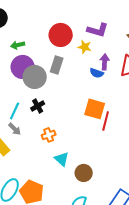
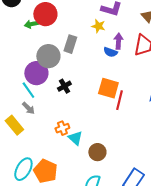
red circle: (61, 35) -> (45, 14), moved
purple circle: (23, 67) -> (36, 73), moved
black cross: (38, 106) -> (64, 86), moved
cyan line: (15, 111) -> (28, 90), turned -60
orange cross: (49, 135) -> (62, 128), moved

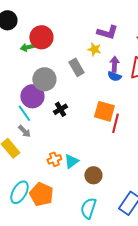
gray rectangle: (70, 44) -> (76, 67), moved, turned -48
blue semicircle: (110, 52) -> (114, 76), moved
orange cross: (62, 128) -> (54, 159), moved
cyan triangle: (75, 138) -> (71, 161), turned 42

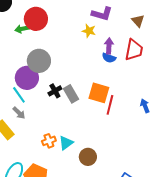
gray rectangle: (76, 67) -> (71, 94), moved

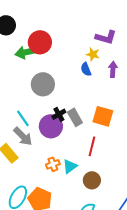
green arrow: (22, 29) -> (26, 52), size x1.5
blue semicircle: (109, 58) -> (86, 69), moved, turned 48
purple circle: (27, 78) -> (51, 126), moved
red line: (110, 105) -> (92, 146), moved
gray arrow: (19, 113) -> (23, 136), size x1.5

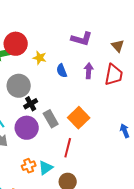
yellow star: (93, 54) -> (40, 58), moved
black cross: (59, 114) -> (31, 104), moved
orange square: (103, 116) -> (79, 118), turned 30

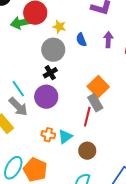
gray circle: (19, 86) -> (53, 50), moved
gray rectangle: (51, 119) -> (95, 103), moved
orange cross: (29, 166) -> (48, 135), turned 32

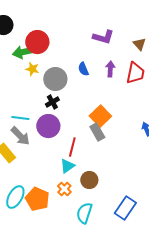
yellow star: (59, 27) -> (32, 69), moved
cyan line: (18, 89) -> (20, 118), turned -48
red line: (87, 117) -> (72, 147), moved
orange cross: (48, 135) -> (64, 189), moved, turned 32

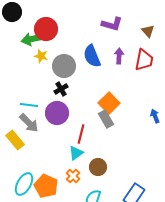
blue semicircle: (83, 69) -> (92, 56), size x1.6

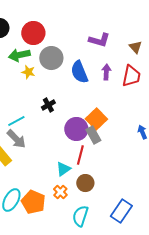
red circle: (46, 29) -> (33, 33), moved
gray circle: (64, 66) -> (51, 58), moved
cyan line: (29, 105) -> (16, 121), turned -36
purple circle: (57, 113) -> (76, 129), moved
red line: (81, 134) -> (80, 155), moved

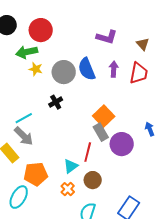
gray circle: (51, 58) -> (64, 72), moved
purple circle: (76, 129) -> (122, 144), moved
orange pentagon: (33, 202) -> (36, 174), moved, turned -30

